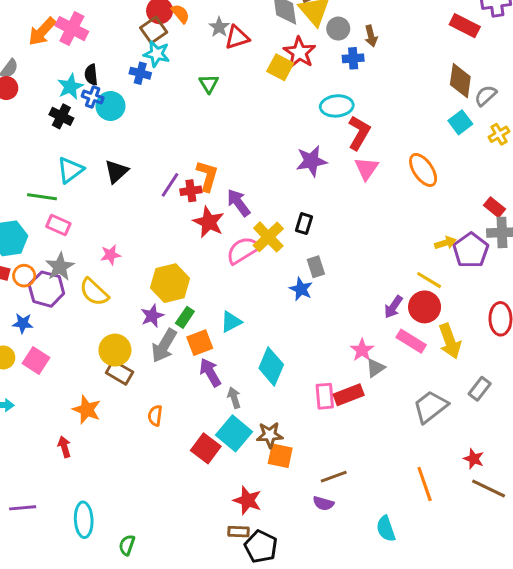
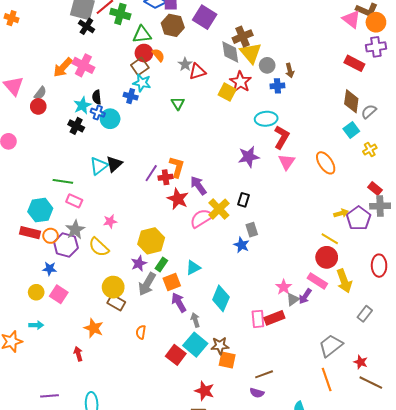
yellow cross: (499, 134) -> (370, 150), moved
cyan triangle: (70, 170) -> (99, 166), moved
purple arrow: (393, 307) -> (305, 296), moved
gray trapezoid: (431, 407) -> (331, 346), moved

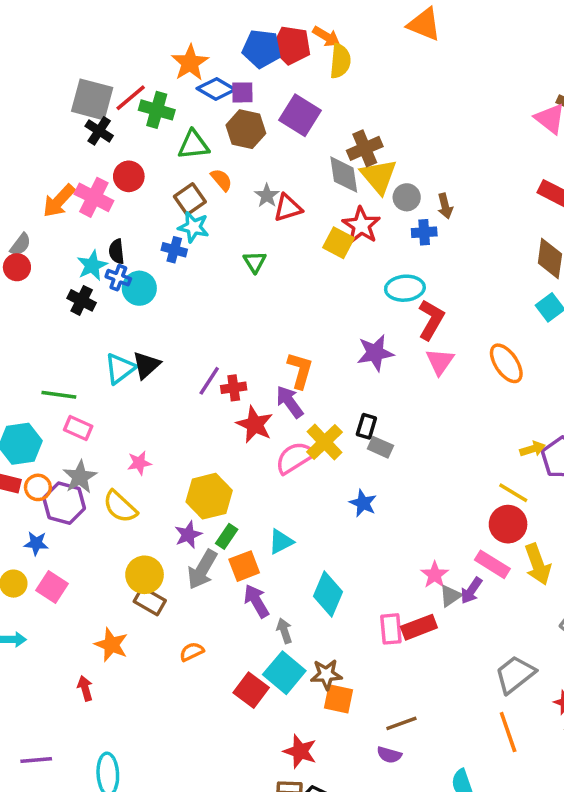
red circle: (144, 53) -> (129, 176), moved
orange L-shape: (177, 167) -> (300, 370), moved
gray rectangle: (252, 230) -> (380, 447), moved, turned -48
orange semicircle: (141, 332) -> (192, 652), turned 56

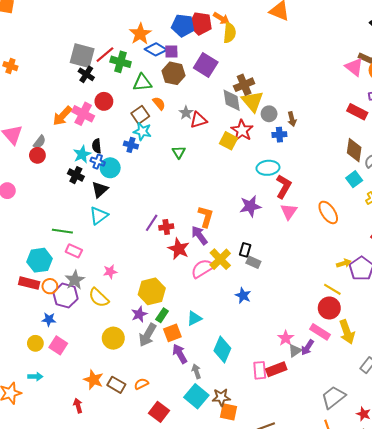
black triangle: (146, 365) -> (100, 190), moved
brown rectangle: (150, 601) -> (116, 385), moved
red square: (251, 690) -> (159, 412), moved

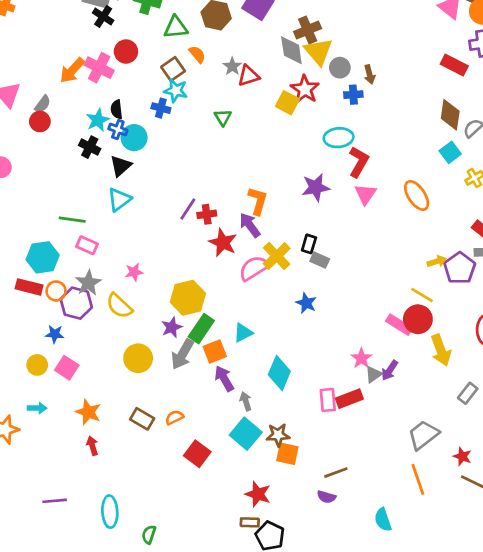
green rectangle: (162, 315) -> (201, 329), size x1.5
pink rectangle: (320, 332) -> (399, 325), moved
orange star: (94, 380) -> (88, 412), moved

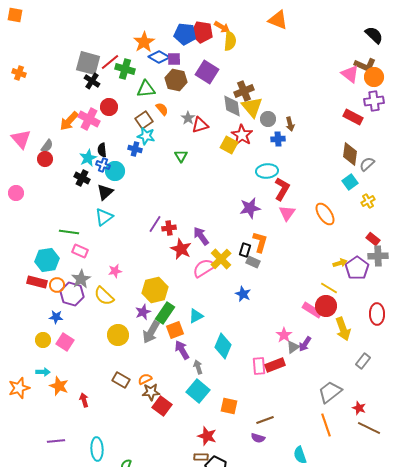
orange L-shape: (258, 201) -> (260, 242), moved
orange star: (88, 412) -> (59, 386), moved
brown star: (278, 435) -> (151, 392), moved

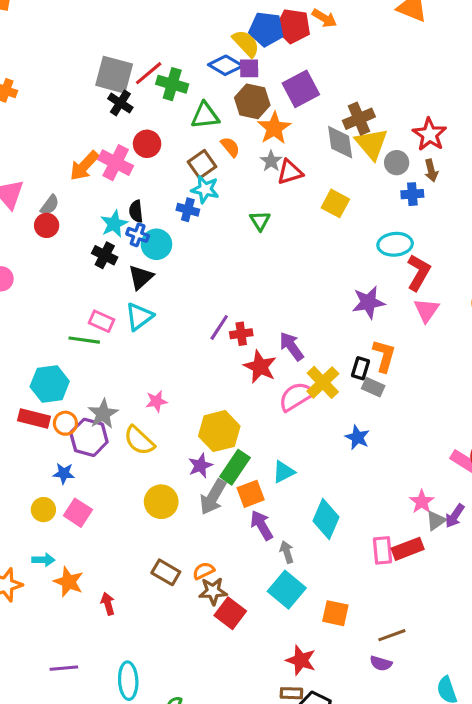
yellow semicircle: (230, 41) -> (246, 43), moved, turned -48
orange star: (144, 42) -> (274, 128), moved
purple square: (207, 72) -> (301, 89), turned 30
red star: (242, 135) -> (430, 134), moved
pink rectangle: (80, 251) -> (101, 321), moved

